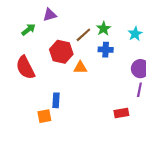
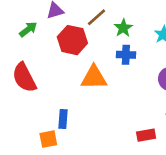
brown line: (83, 35) -> (96, 17), moved
red hexagon: (61, 52) -> (72, 40), moved
orange triangle: (80, 68) -> (94, 78), size x1.5

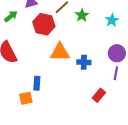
blue cross: (126, 55) -> (84, 62), moved
red rectangle: (146, 135) -> (99, 95), turned -40

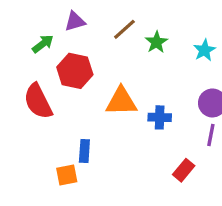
red hexagon: (44, 24) -> (75, 71), moved

